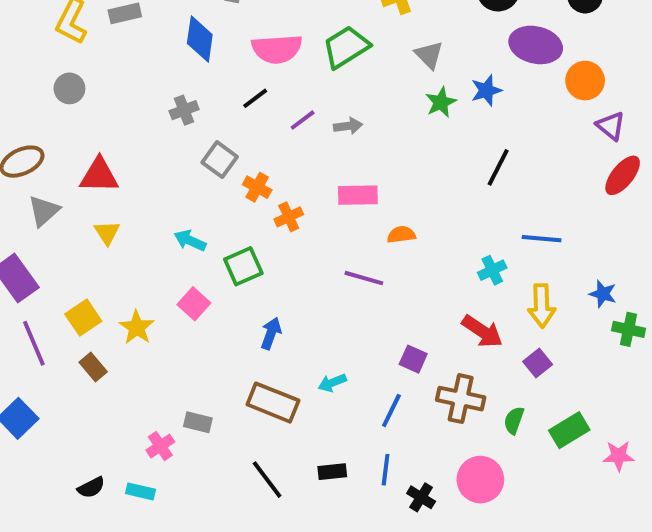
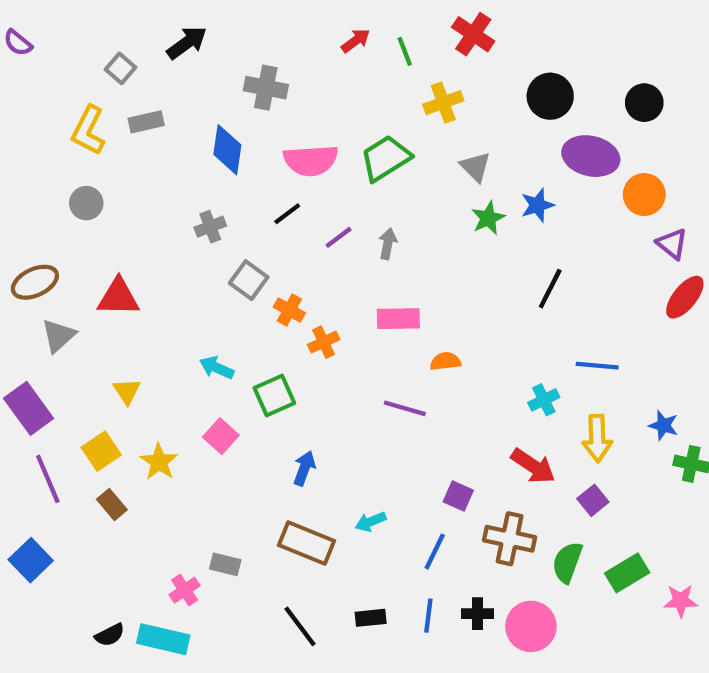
gray arrow: (348, 126) -> (388, 244), turned -72
yellow triangle: (107, 233) -> (127, 391), moved
green semicircle: (514, 420) -> (567, 562), size x1.4
cyan rectangle: (141, 491) -> (163, 639), size x1.6
black cross: (421, 497) -> (477, 614), moved, turned -32

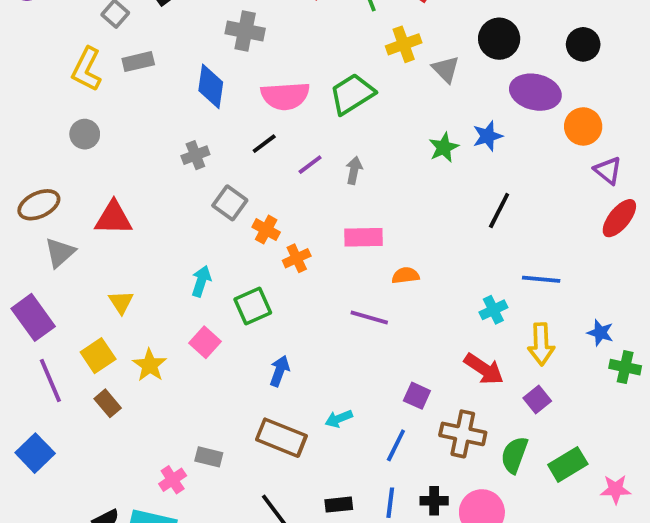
gray triangle: (475, 167) -> (446, 69), moved
cyan arrow: (217, 368) -> (201, 281), turned 84

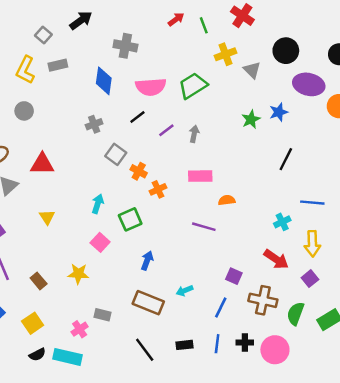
yellow square: (98, 356) -> (33, 323), moved
yellow star: (150, 365) -> (78, 274), moved, turned -30

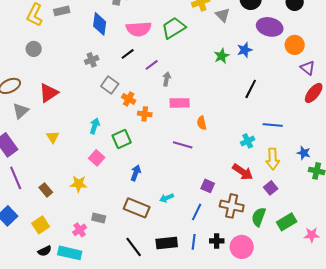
gray arrow: (194, 134) -> (167, 79), moved
red triangle: (42, 164) -> (49, 93), turned -35
orange cross: (158, 189) -> (145, 114), turned 32
orange semicircle: (227, 200) -> (202, 123), turned -96
black rectangle: (185, 345) -> (167, 243), size x1.5

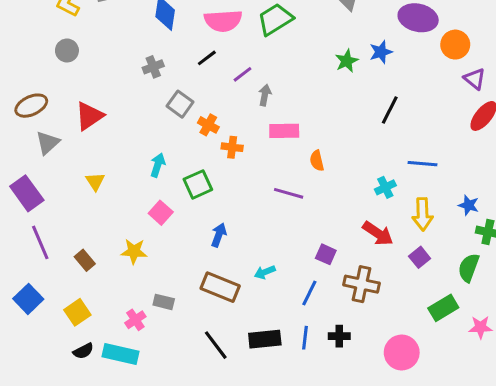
green semicircle: (259, 217) -> (469, 268), moved
pink circle: (242, 247) -> (402, 353), moved

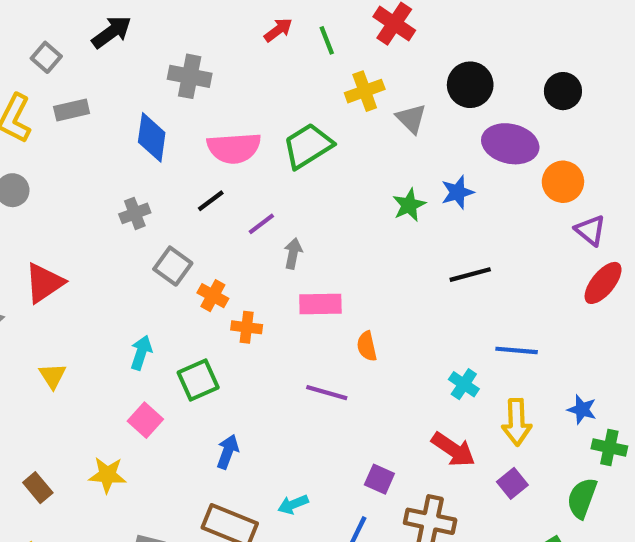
black line: (390, 110) -> (470, 275), turned 48
cyan cross: (385, 187) -> (464, 384), turned -30

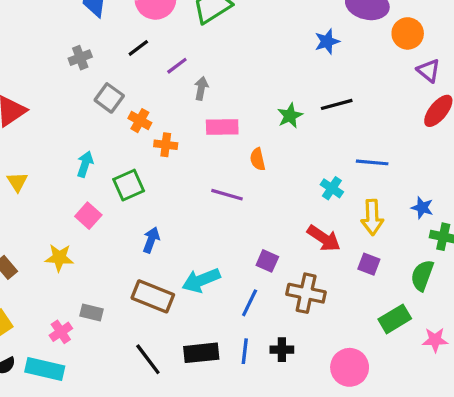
green star: (409, 205) -> (290, 116), moved
purple square: (512, 483) -> (369, 264), turned -30
cyan arrow: (293, 504) -> (201, 280), size x1.6

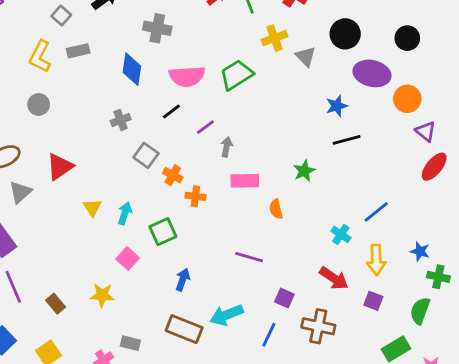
black line: (337, 104) -> (347, 140), moved
blue line: (372, 162) -> (376, 212), turned -44
yellow triangle: (17, 182) -> (92, 208), moved
purple line: (227, 195) -> (249, 257), moved

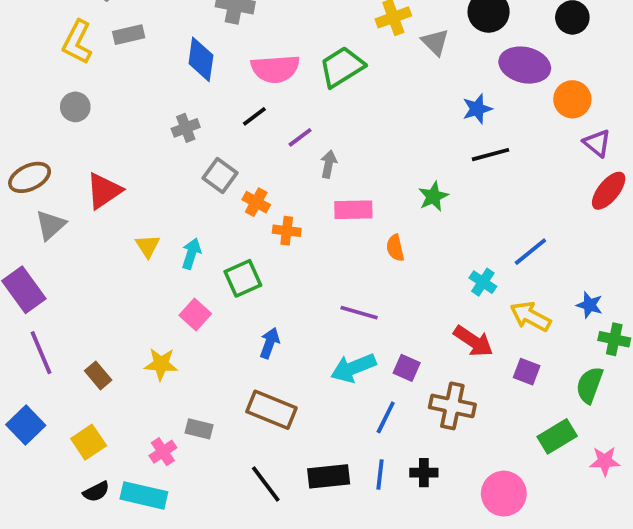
yellow arrow: (376, 260) -> (530, 316), turned 120
cyan arrow: (226, 315) -> (353, 368), moved

